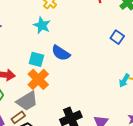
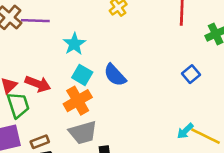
cyan star: (42, 25) -> (74, 44), moved
gray trapezoid: (27, 101) -> (83, 133), moved

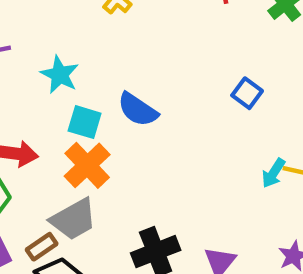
blue square: (191, 74) -> (247, 93), moved
gray trapezoid: (83, 133) -> (73, 219), moved

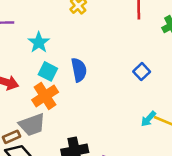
blue semicircle: (138, 110) -> (79, 70), turned -145

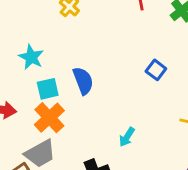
cyan square: (48, 71) -> (48, 89), turned -30
cyan arrow: (148, 119) -> (127, 137), moved

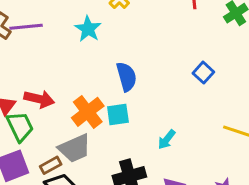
cyan star: (31, 57) -> (88, 29), moved
cyan square: (48, 89) -> (118, 115), moved

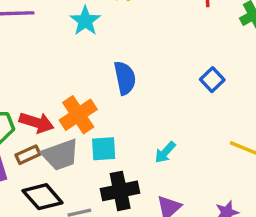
red arrow: (39, 99) -> (37, 123), moved
cyan square: (118, 115) -> (104, 149), moved
brown rectangle: (51, 165) -> (28, 155), moved

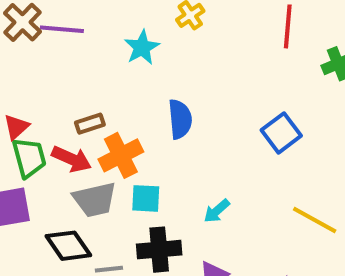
blue square: (212, 80) -> (281, 133), size x1.4
brown rectangle: (28, 155) -> (90, 124), moved

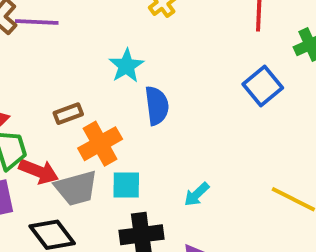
cyan star: (142, 47) -> (126, 66), moved
blue square: (281, 133) -> (263, 86), moved
red arrow: (71, 159) -> (39, 171), moved

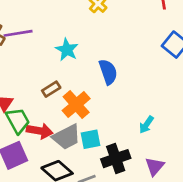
cyan star: (126, 66) -> (67, 50), moved
cyan square: (126, 185) -> (90, 139), moved

